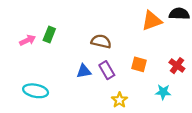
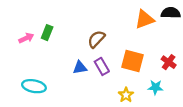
brown semicircle: (101, 41) -> (96, 39), turned -60
orange square: (139, 64) -> (132, 61), size x1.5
yellow star: (119, 100) -> (126, 95), moved

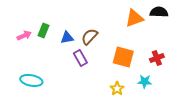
red cross: (169, 62) -> (157, 58), turned 32
purple rectangle: (102, 66) -> (80, 58), moved
blue triangle: (80, 68) -> (67, 38), moved

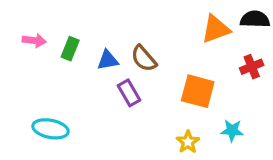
pink arrow: (24, 36) -> (34, 40), moved, turned 32
brown semicircle: (90, 37) -> (144, 58), turned -84
red cross: (157, 58) -> (252, 67), moved

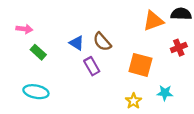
green rectangle: (70, 49) -> (38, 52), moved, turned -70
blue triangle: (108, 60) -> (77, 43), turned 42

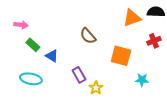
blue triangle: (77, 43) -> (52, 56), moved
purple rectangle: (92, 66) -> (79, 75), moved
yellow star: (133, 101) -> (96, 88), moved

